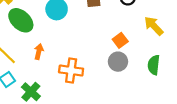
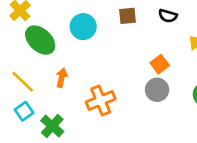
orange cross: (71, 71) -> (101, 101), turned -30

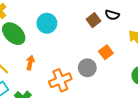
brown square: (127, 16) -> (93, 20), moved, turned -32
gray circle: (157, 90) -> (87, 68), moved

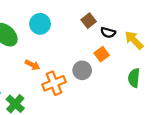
black semicircle: (112, 15) -> (108, 33), moved
orange arrow: (30, 63) -> (32, 65), moved, turned 104

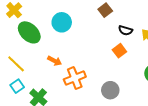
brown square: (89, 21) -> (105, 10), moved
gray circle: (82, 70) -> (110, 90), moved

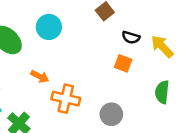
orange square: (119, 51) -> (123, 63), turned -32
orange cross: (75, 78) -> (66, 99), turned 35

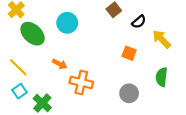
black semicircle: (131, 37) -> (139, 22), moved, turned -56
gray circle: (111, 114) -> (129, 93), moved

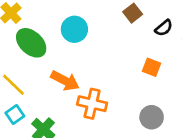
orange arrow: (60, 64) -> (65, 81), size x1.5

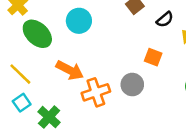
orange cross: (92, 104) -> (96, 92), turned -32
gray circle: (152, 117) -> (132, 85), moved

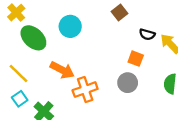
black semicircle: (165, 19) -> (147, 34), moved, turned 56
gray circle: (132, 85) -> (128, 83), moved

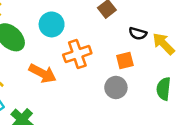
orange square: (136, 59) -> (125, 60), turned -35
orange cross: (85, 90) -> (77, 54), moved

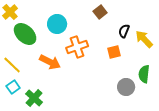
black semicircle: (138, 33) -> (124, 31), turned 96
gray circle: (116, 87) -> (126, 87), moved

